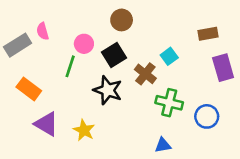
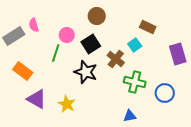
brown rectangle: (208, 34) -> (148, 27), moved, turned 35

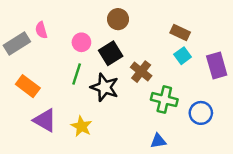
cyan square: (135, 45) -> (183, 56), moved
green line: (56, 53) -> (77, 74), moved

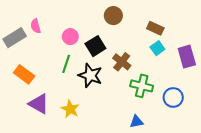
brown circle: (118, 19) -> (113, 16), moved

